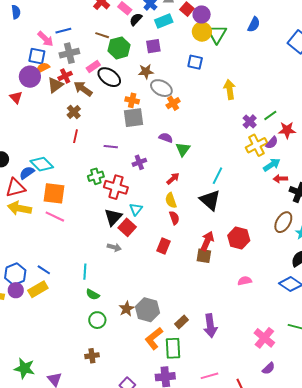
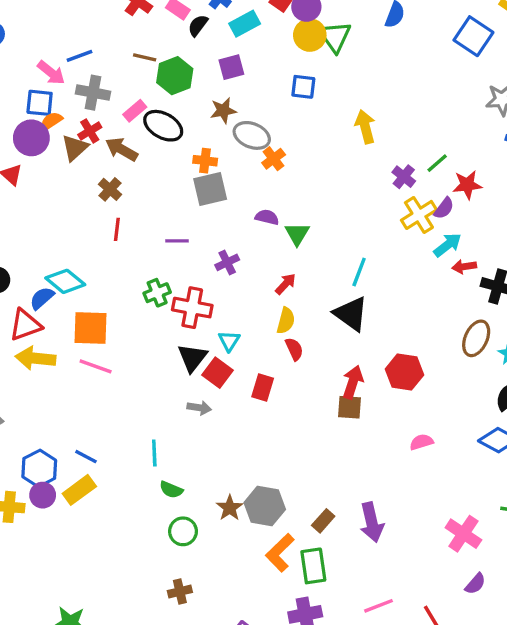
gray cross: (69, 53) -> (93, 93), turned 30
yellow semicircle: (171, 200) -> (286, 321), turned -140
red rectangle: (164, 246) -> (263, 387), moved

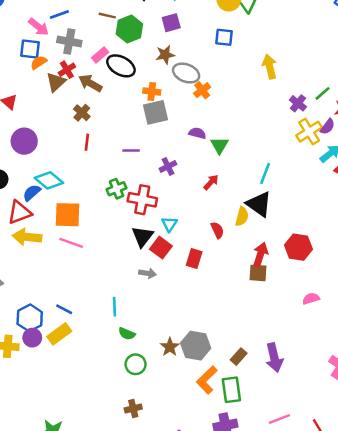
purple circle: (31, 138) -> (24, 141), moved
yellow semicircle: (286, 321) -> (242, 217), moved

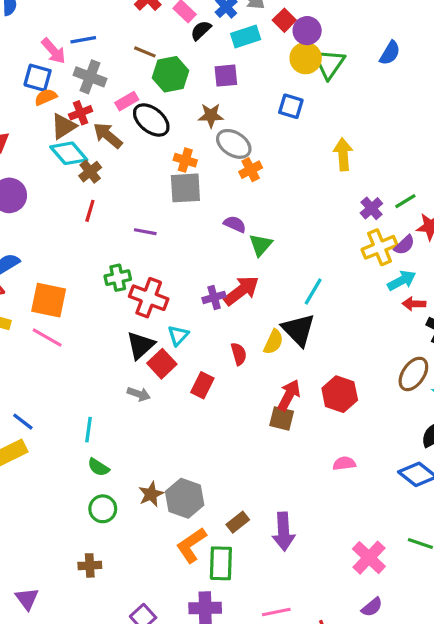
purple cross: (168, 166) -> (214, 297), moved
cyan diamond: (49, 180) -> (69, 153), moved
red arrow: (211, 182) -> (241, 291), size x1.6

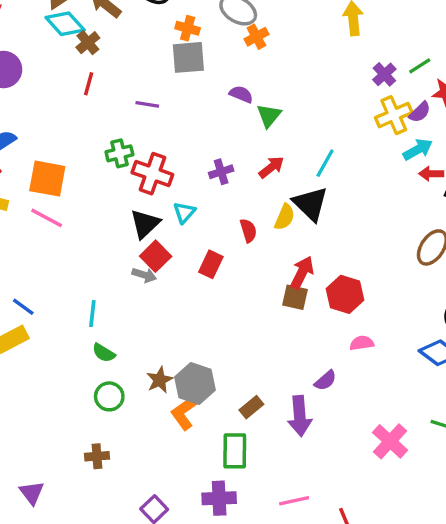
red arrow: (241, 291) -> (271, 167), moved, size x0.7
red square: (162, 364) -> (156, 256), moved
red hexagon: (340, 394) -> (345, 294), moved
orange L-shape: (191, 545) -> (186, 411), moved
purple semicircle: (372, 607) -> (325, 380), moved

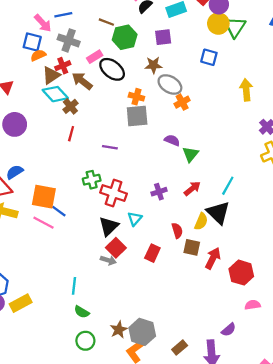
brown square: (295, 297) -> (192, 247), moved
blue line: (23, 307) -> (59, 211), moved

